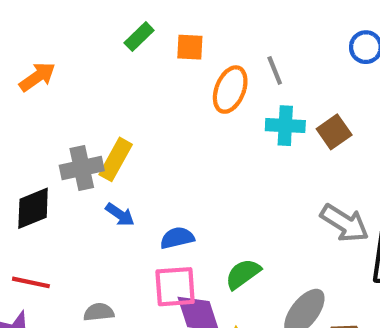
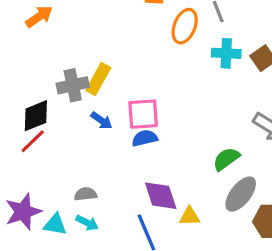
green semicircle: (243, 274) -> (226, 159), moved
red line: (31, 282) -> (33, 141), moved, turned -56
pink square: (175, 287) -> (143, 114), moved

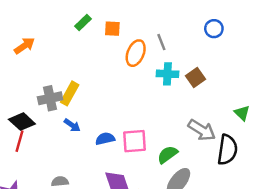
pink square: (143, 114) -> (134, 141), moved
black diamond: (36, 116) -> (22, 122), turned 65
red line: (33, 141) -> (20, 141), turned -30

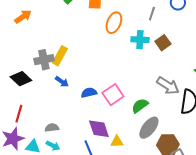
gray line: (161, 42) -> (152, 14), moved, turned 40
red line: (20, 141) -> (19, 114), moved
pink square: (134, 141) -> (113, 95), turned -30

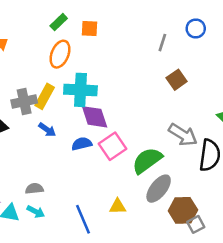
orange ellipse: (114, 23) -> (60, 54), moved
cyan cross: (140, 40) -> (80, 90), moved, size x1.4
green semicircle: (140, 106) -> (147, 160), size x1.4
purple diamond: (99, 129) -> (95, 117), moved

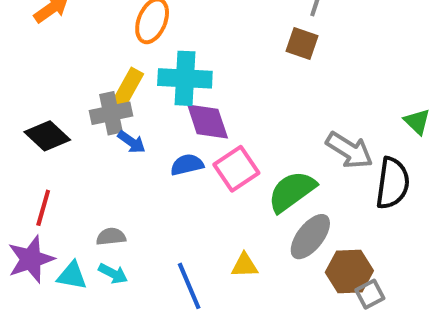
brown square: (177, 80) -> (302, 43), moved, turned -36
gray cross: (24, 101) -> (111, 113), moved

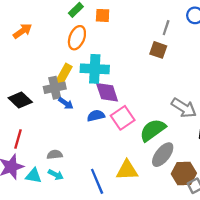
yellow triangle: (245, 265) -> (127, 170), size x1.5

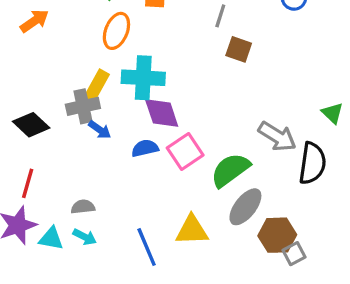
gray line: (166, 28) -> (220, 16), moved

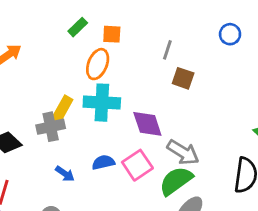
orange ellipse: (116, 31) -> (98, 64), moved
purple diamond: (162, 113) -> (147, 124), moved
blue arrow: (100, 130) -> (65, 174), moved
gray arrow: (277, 136) -> (183, 152), moved

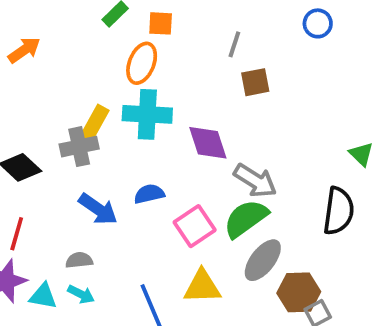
brown square: (183, 78) -> (255, 82), turned -30
pink square: (137, 165) -> (195, 226), moved
blue arrow: (65, 174) -> (98, 209), size x1.5

